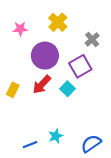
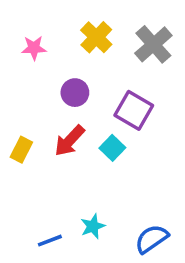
gray cross: (92, 39) -> (153, 44), moved, size x1.5
purple circle: (45, 56) -> (75, 93), size x0.6
purple square: (80, 66) -> (134, 110), turned -30

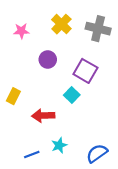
gray cross: (153, 44) -> (98, 29), turned -35
red arrow: (70, 141) -> (43, 116), moved, turned 45

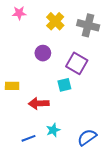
pink star: (21, 31) -> (19, 13), moved
cyan square: (72, 95) -> (64, 85), turned 32
yellow rectangle: (13, 96) -> (12, 86), turned 64

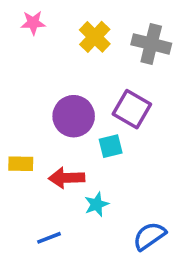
purple circle: (43, 53) -> (74, 116), moved, size x1.5
yellow rectangle: (12, 86) -> (21, 164), moved
cyan star: (53, 130) -> (97, 204), moved

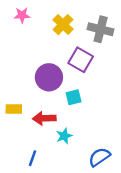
purple square: (132, 109) -> (81, 60), moved
blue line: (49, 238) -> (33, 158), turned -49

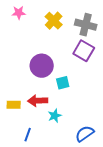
purple square: (81, 60) -> (84, 51), moved
yellow rectangle: (14, 109) -> (14, 105), moved

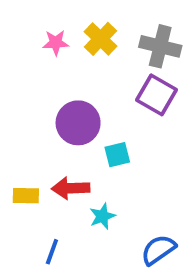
pink star: (19, 13) -> (56, 43), moved

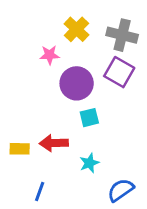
pink star: (56, 43) -> (50, 55), moved
purple circle: (78, 123) -> (77, 83), moved
cyan star: (102, 216) -> (89, 163), moved

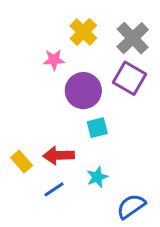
gray cross: (122, 35) -> (133, 38), turned 32
yellow rectangle: (20, 149) -> (22, 162), turned 48
blue line: (40, 191) -> (54, 189), moved, turned 36

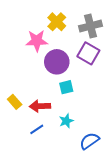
gray cross: (133, 38) -> (91, 26), turned 30
pink star: (54, 60) -> (37, 41), size x1.5
yellow rectangle: (22, 162) -> (15, 102), moved

